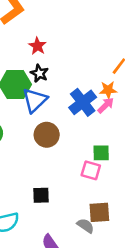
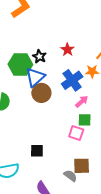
red star: (37, 46) -> (67, 50), moved
pink arrow: (106, 105) -> (82, 101), moved
brown circle: (47, 135) -> (41, 93), moved

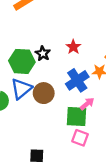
blue triangle: (35, 77) -> (21, 89), moved
green square: (85, 120) -> (77, 116), moved, size x1.5

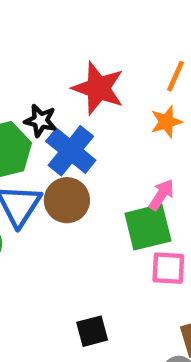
red star: (73, 47) -> (98, 88), size x1.6
blue cross: (77, 80) -> (71, 151), moved

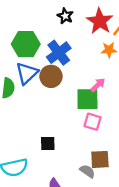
red star: (98, 88) -> (100, 21), moved
black star: (41, 121) -> (65, 16), moved

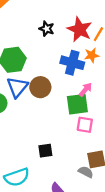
blue cross: (59, 53) -> (72, 63), moved, turned -30

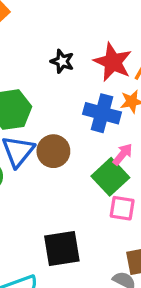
green square: (77, 104) -> (110, 177), turned -35
black square: (45, 151) -> (62, 248), size x1.6

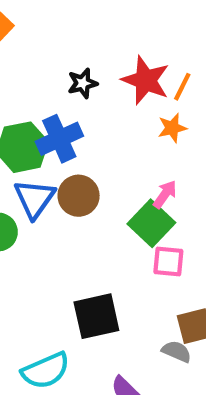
black star: (62, 61) -> (83, 83), turned -30
blue cross: (102, 113) -> (59, 139), moved, turned -36

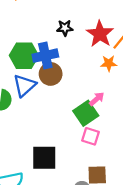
brown circle: (79, 196) -> (51, 74), moved

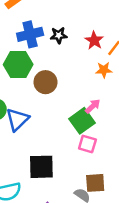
red star: (100, 34) -> (94, 40), size x0.7
blue cross: (45, 56) -> (30, 34), moved
blue triangle: (24, 85) -> (17, 119), moved

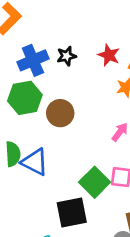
blue triangle: (17, 119) -> (35, 162), turned -40
green square: (82, 121) -> (95, 182), moved

